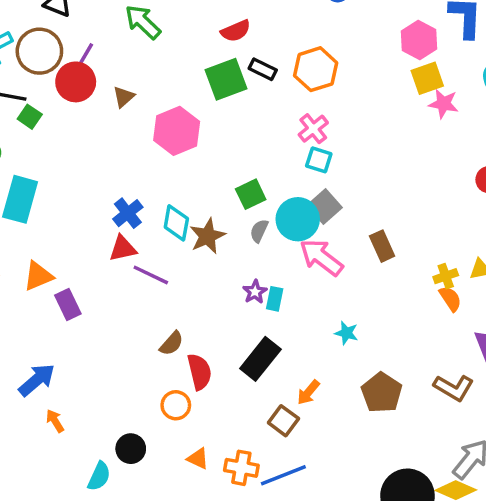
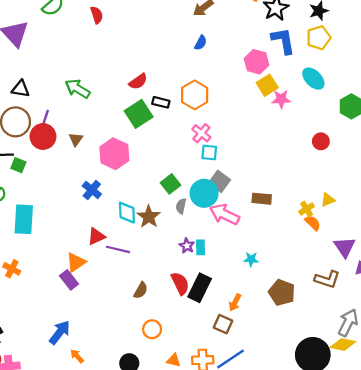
blue cross: (128, 213) -> (92, 190), moved
brown rectangle: (382, 246) -> (262, 199), turned -48
orange triangle: (38, 276) -> (76, 262), moved
red semicircle: (199, 372) -> (180, 283), moved

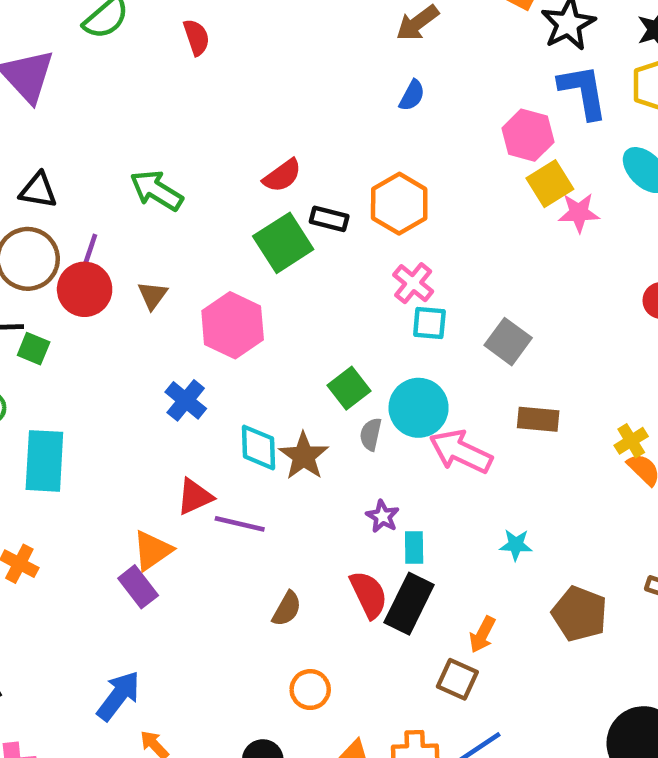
gray square: (219, 181) -> (508, 342), moved
cyan rectangle: (200, 247) -> (414, 547), moved

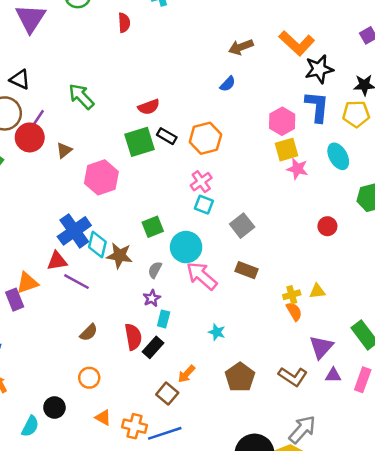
blue cross: (186, 400) -> (74, 231), moved, size x1.5
gray semicircle: (371, 434) -> (155, 270), moved
brown star: (304, 456) -> (119, 256), turned 30
black rectangle: (409, 604) -> (153, 347), size x0.7

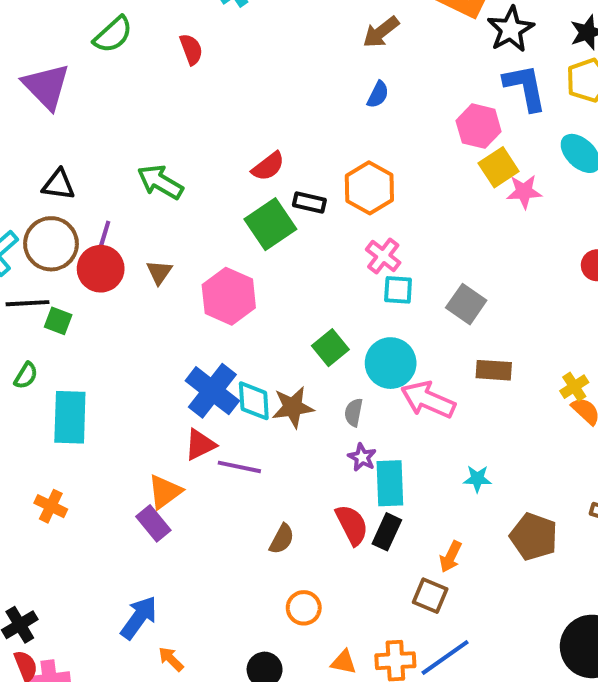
cyan rectangle: (164, 319) -> (390, 483), size x1.6

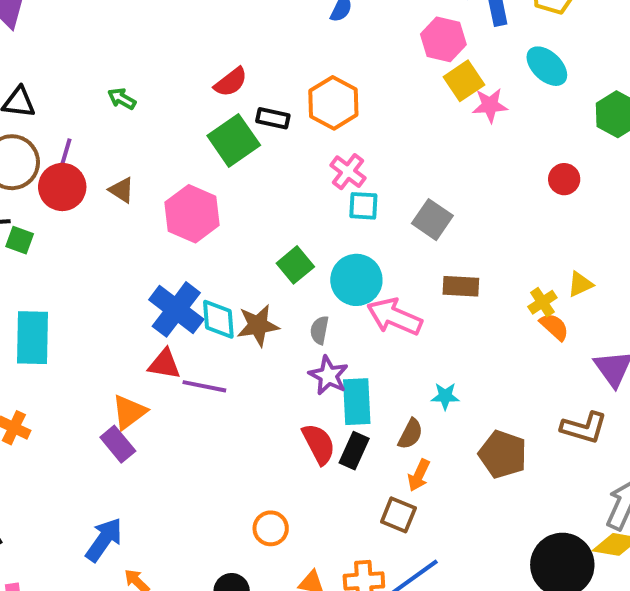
green arrow: (160, 182) -> (122, 99), size x0.6
brown triangle: (159, 272) -> (122, 190), turned -32
red triangle: (200, 445) -> (164, 364), turned 36
purple star: (362, 457) -> (328, 375), size x1.4
brown semicircle: (282, 539) -> (410, 434), moved

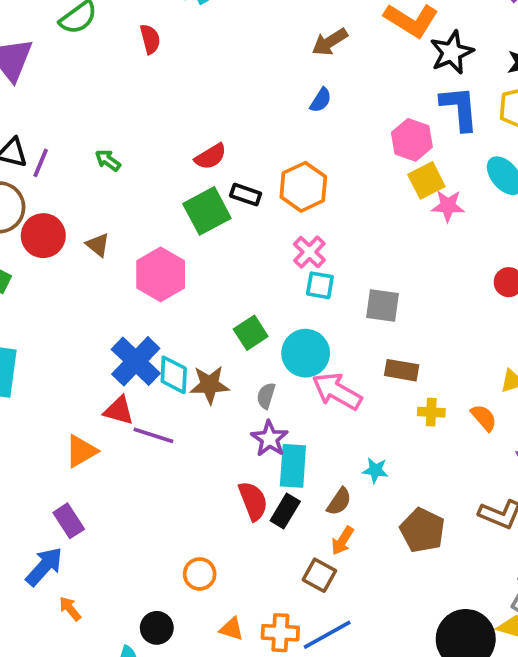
purple line: (65, 154) -> (41, 163), moved
gray square: (432, 220) -> (382, 305), turned -33
yellow cross: (542, 302) -> (431, 412), moved, turned 30
purple rectangle: (118, 444) -> (69, 521), moved

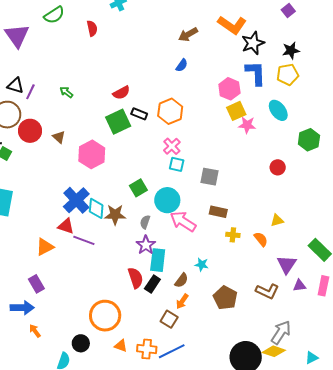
blue arrow: (44, 567) -> (22, 308), turned 45
orange circle: (200, 574) -> (105, 316), size x1.8

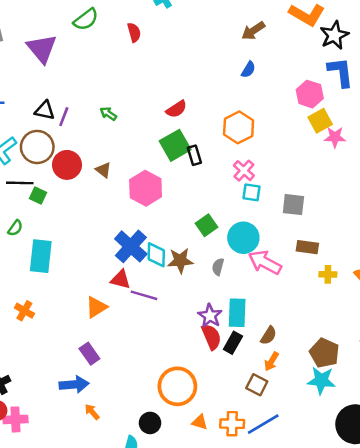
black rectangle: (139, 114) -> (194, 155), moved, turned 56
purple star: (146, 245) -> (210, 316), moved
cyan star: (202, 265) -> (321, 380), moved, size x1.6

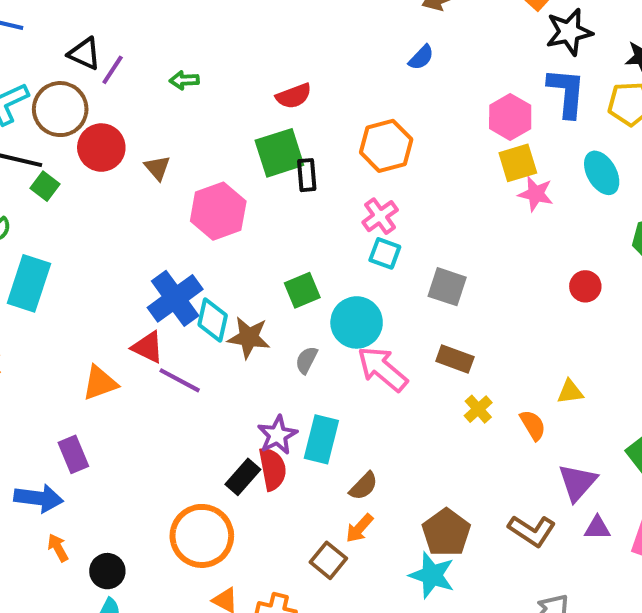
green arrow: (108, 114) -> (184, 80), turned -49
yellow cross: (328, 274) -> (478, 409), turned 35
black rectangle: (233, 343) -> (243, 477), moved
black circle: (150, 423) -> (107, 571), moved

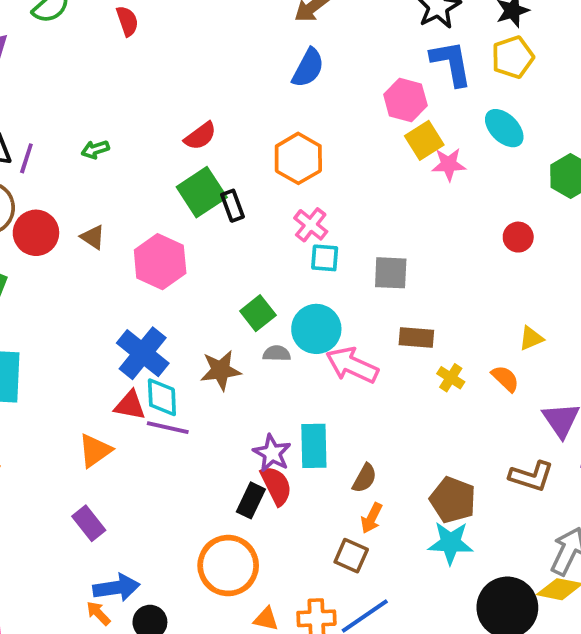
blue semicircle: (421, 57) -> (308, 68), size x1.5
cyan diamond: (213, 320) -> (162, 397), moved
gray semicircle: (306, 360) -> (277, 353), moved, turned 80
blue arrow: (39, 498) -> (116, 588), moved

